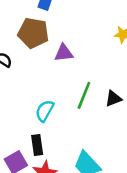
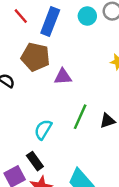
black rectangle: (37, 145) -> (35, 161), turned -30

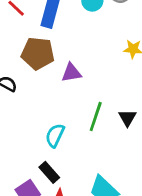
black triangle: (107, 121) -> (127, 118), turned -35

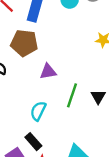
purple triangle: (71, 73) -> (48, 72), moved

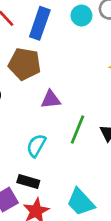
black rectangle: (33, 142) -> (28, 182), turned -36

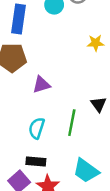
green line: (77, 130) -> (72, 123), moved

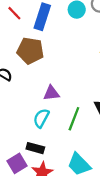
purple triangle: (41, 85) -> (51, 93), moved

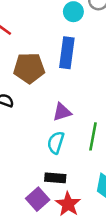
blue rectangle: (42, 17) -> (67, 53), moved

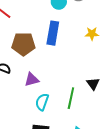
purple triangle: (62, 112) -> (32, 80), moved

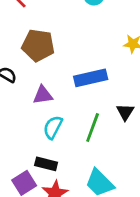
blue rectangle: (53, 33) -> (91, 78), moved, turned 60

